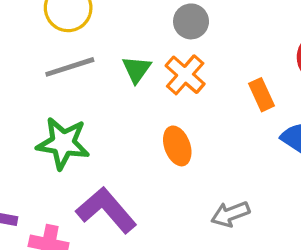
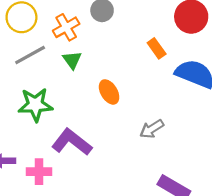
green triangle: (137, 69) -> (72, 60), moved
orange cross: (185, 75) -> (66, 27), moved, turned 30

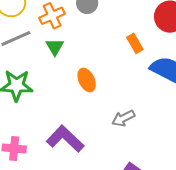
purple L-shape: (72, 142) -> (65, 139), moved

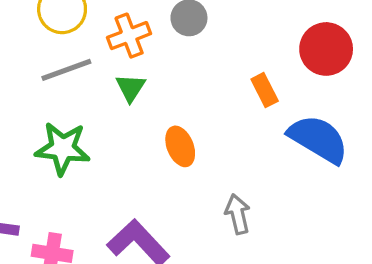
gray arrow: (123, 118) -> (238, 214), turned 100

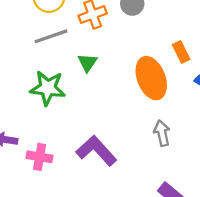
green triangle: (131, 88) -> (87, 63), moved
orange ellipse: (180, 146) -> (151, 78), moved, size x1.6

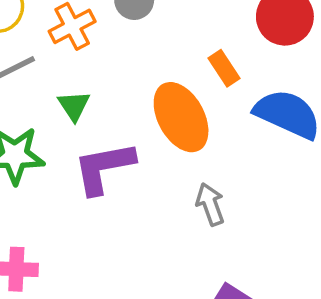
purple L-shape: (96, 151) -> (104, 168), moved, turned -51

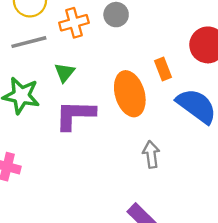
gray arrow: (210, 204) -> (151, 154), moved

